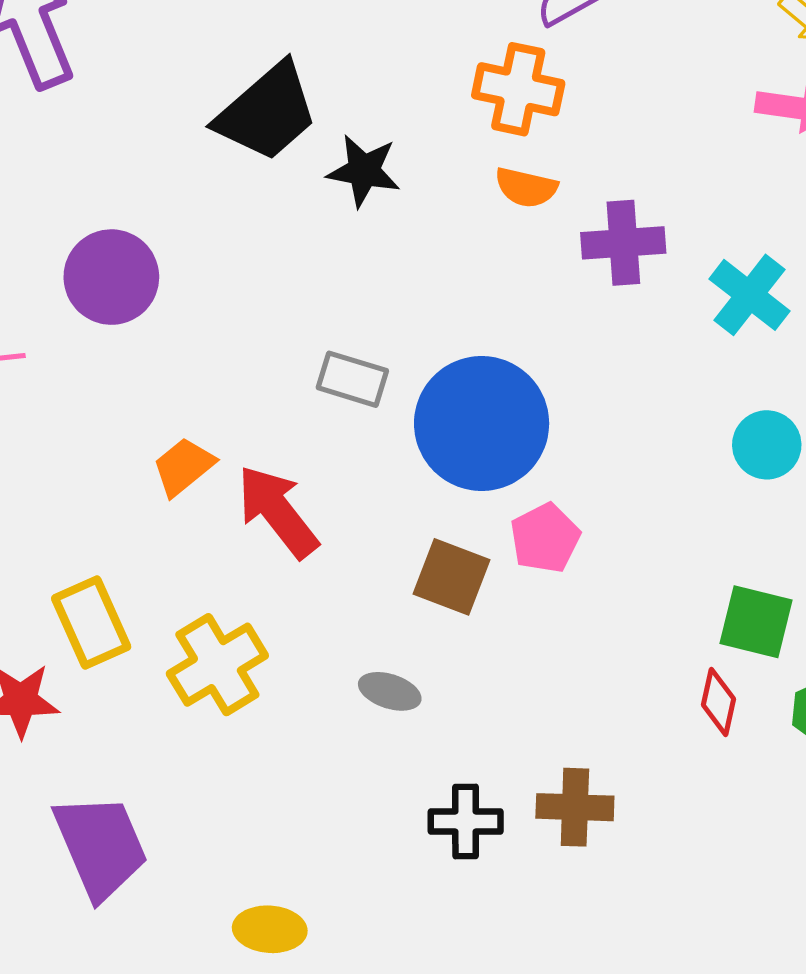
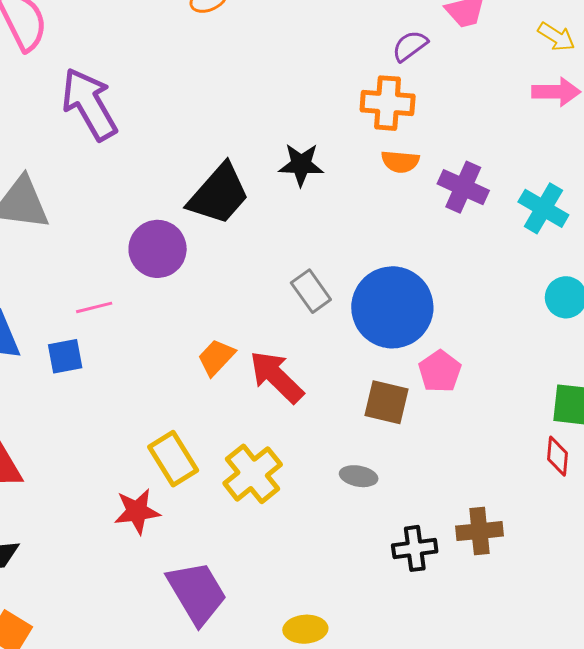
black trapezoid: (267, 112) -> (219, 194), moved
purple cross: (623, 243) -> (463, 187), turned 36
gray rectangle: (352, 379) -> (311, 291), turned 45

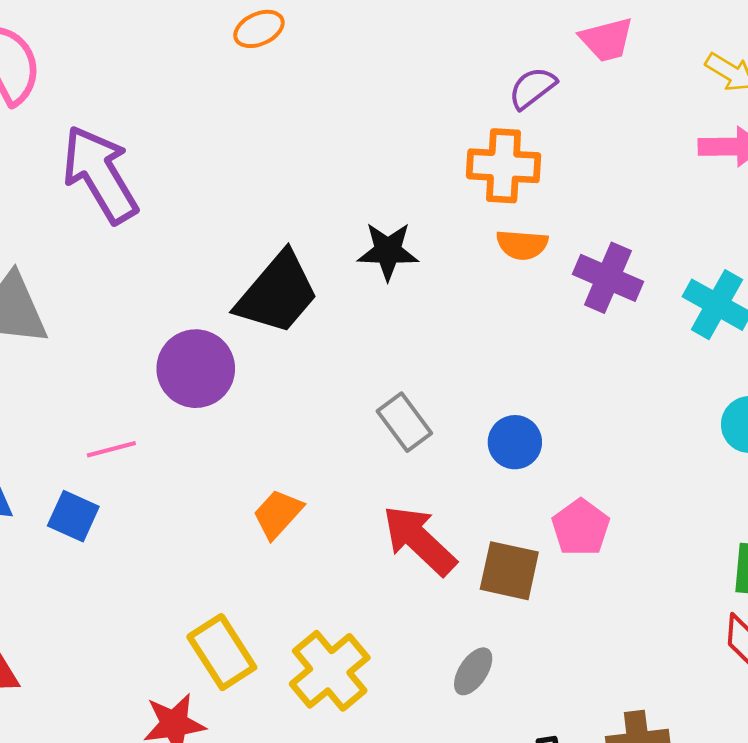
blue circle: (392, 307) -> (515, 442), size x0.5
blue square: (65, 356) -> (73, 516), turned 36
red arrow: (276, 377) -> (419, 540), moved
gray ellipse: (359, 476) -> (473, 671), turned -66

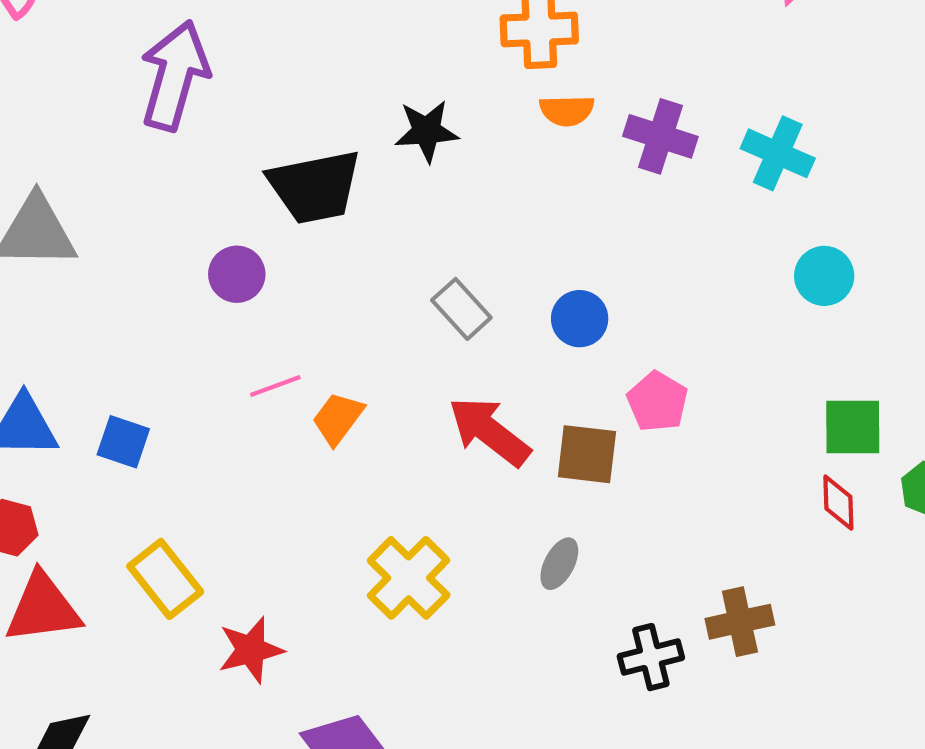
purple arrow: (100, 174) -> (175, 76), moved, turned 52
black trapezoid: (277, 293) -> (315, 187), turned 44
purple circle: (196, 369) -> (237, 274), size x0.7
pink line: (111, 449) -> (275, 386), moved
yellow rectangle: (222, 652) -> (165, 579), moved

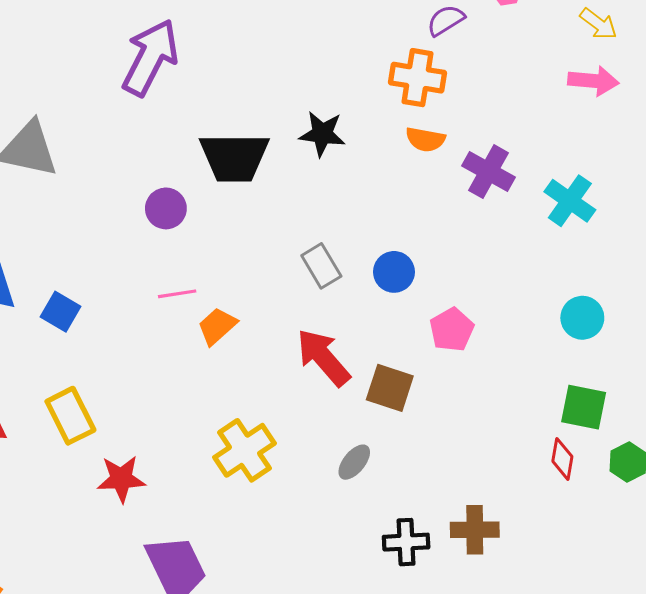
cyan circle: (824, 276) -> (582, 318), moved
blue circle: (580, 319) -> (394, 272), moved
pink pentagon: (657, 402) -> (452, 330), moved

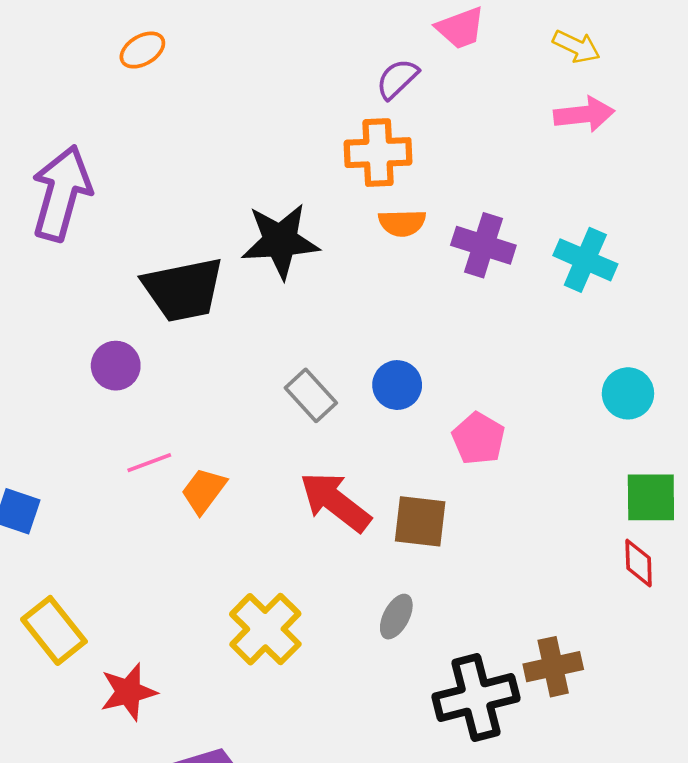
black star: (322, 134) -> (280, 241), size x1.4
black cross: (406, 542) -> (476, 697), size x1.5

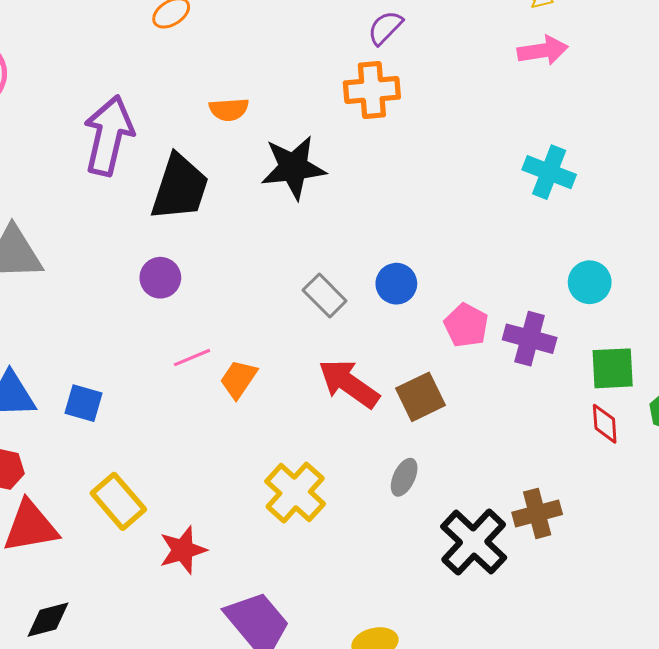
orange semicircle: (402, 223) -> (229, 109), moved
purple cross: (483, 245) -> (530, 339), moved
black trapezoid: (183, 290) -> (180, 188), moved, turned -58
brown square: (420, 521) -> (421, 397), turned -30
black cross: (476, 697) -> (474, 542), turned -30

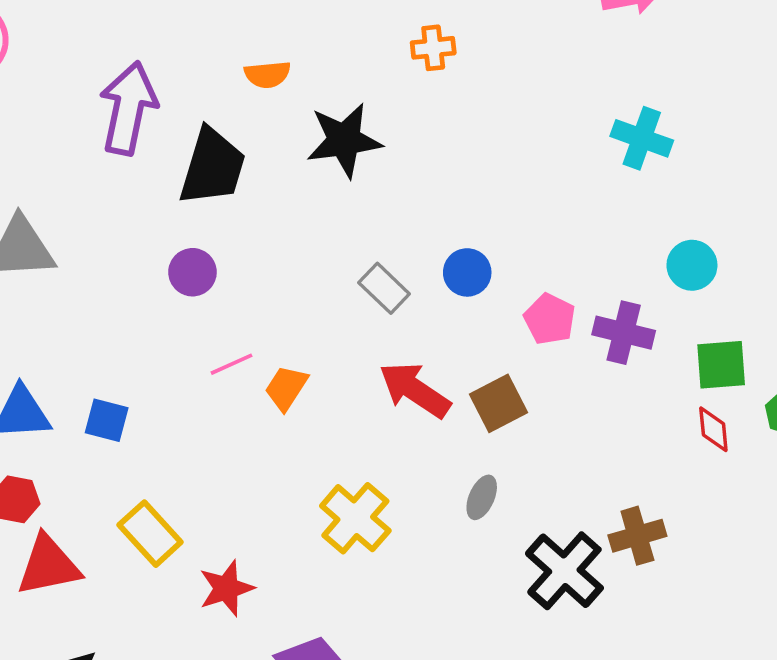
orange cross: (372, 90) -> (433, 48), size x0.7

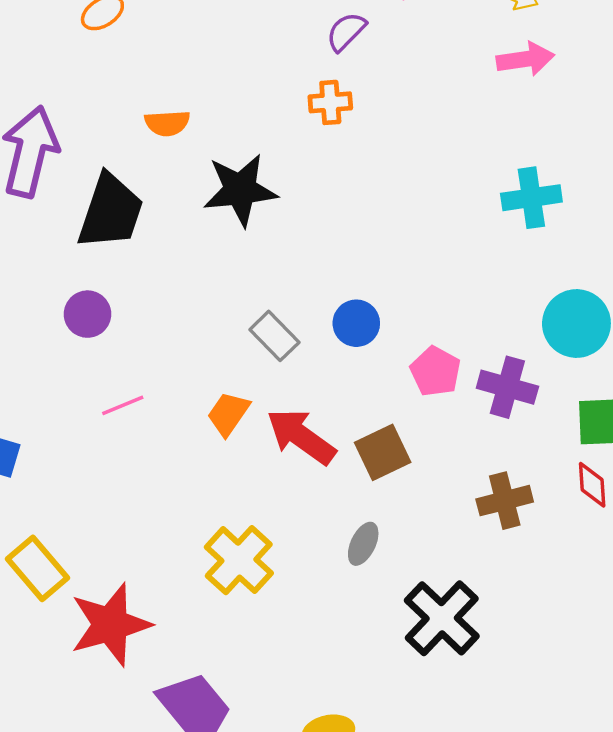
cyan cross: (642, 138) -> (531, 198), turned -30
cyan circle: (692, 265) -> (576, 324), size x1.4
orange trapezoid: (286, 388) -> (228, 414), moved
brown cross: (637, 536) -> (505, 501), moved
red star: (226, 588) -> (110, 624), size x1.5

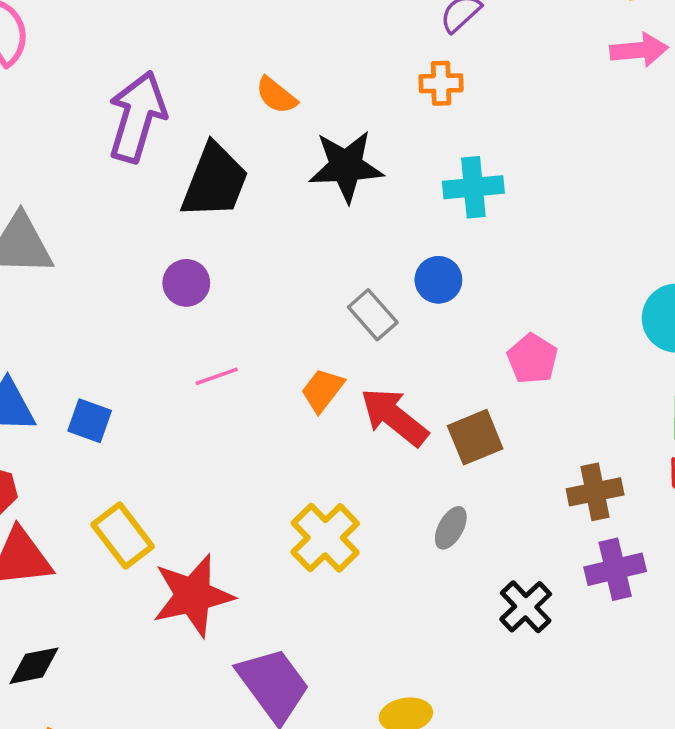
orange semicircle: (167, 123) -> (276, 95), turned 39
cyan cross: (531, 198) -> (473, 187), moved
blue circle: (356, 323) -> (438, 280), moved
purple cross: (507, 387) -> (615, 569), moved, turned -32
black cross: (442, 618) -> (526, 607), size x0.7

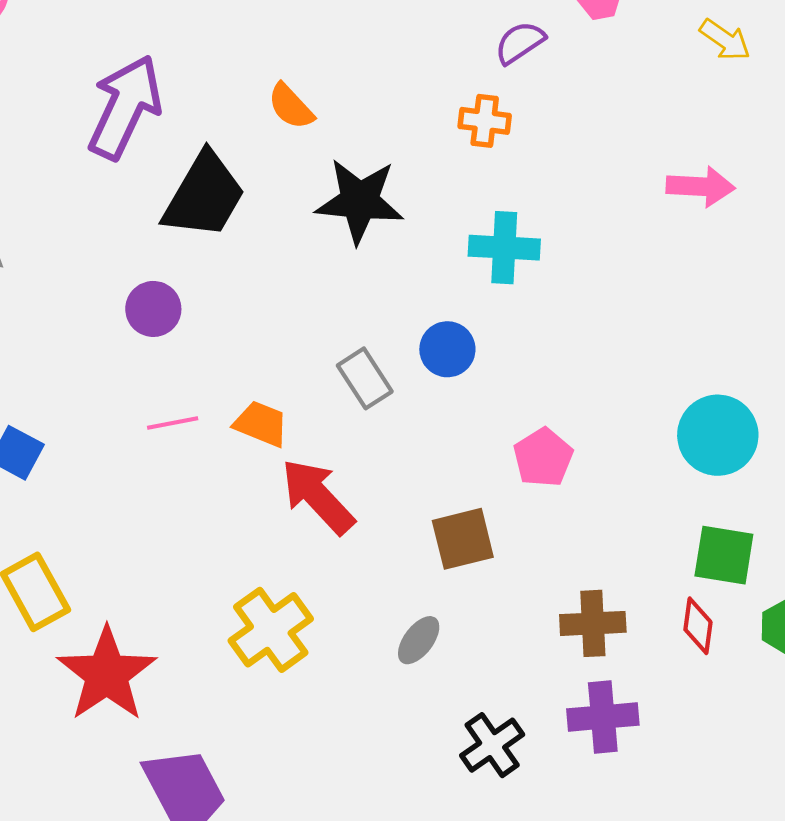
pink arrow: (639, 50) -> (701, 187), moved
orange trapezoid: (322, 390) -> (261, 424), moved, turned 66
red arrow: (394, 417) -> (318, 496), moved
red star: (193, 596) -> (107, 674), turned -30

